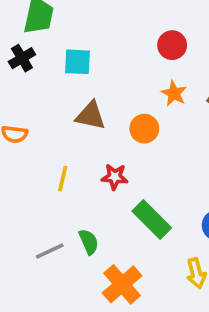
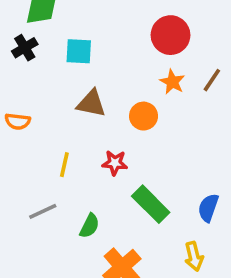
red circle: (172, 45) -> (170, 35), size x1.4
green semicircle: (89, 242) -> (90, 226), turned 50
gray line: (50, 251) -> (43, 211), moved

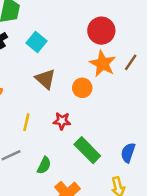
cyan square: (79, 51) -> (36, 42), turned 36
orange star: (172, 82) -> (103, 64), size x1.5
brown triangle: (91, 103) -> (45, 79), turned 30

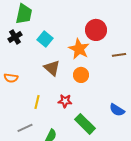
brown line: (131, 62) -> (119, 55), turned 48
orange star: (103, 64) -> (79, 49), moved
blue semicircle: (128, 153) -> (117, 110), moved, turned -77

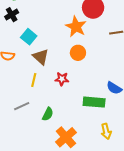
cyan square: (45, 39) -> (29, 37), moved
brown triangle: (52, 68) -> (41, 57), moved
green rectangle: (85, 124) -> (94, 102), moved, turned -40

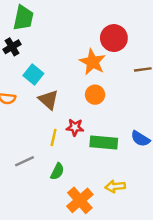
yellow line: (34, 80) -> (54, 137), moved
green rectangle: (94, 102) -> (104, 142), moved
yellow arrow: (106, 131) -> (115, 186), moved, turned 98

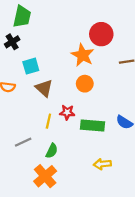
cyan square: (33, 75) -> (31, 66), turned 35
orange cross: (80, 200) -> (45, 176), moved

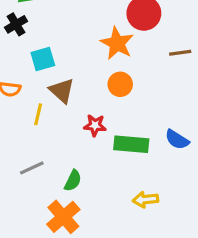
yellow line: (48, 121) -> (38, 114), moved

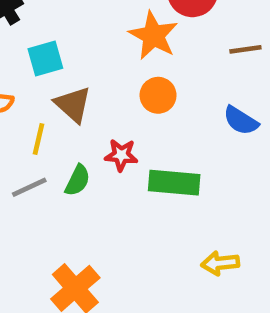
blue semicircle: (177, 140) -> (241, 121), moved
gray line: (32, 168) -> (29, 187), moved
green semicircle: (73, 181) -> (78, 180), moved
yellow arrow: (145, 200) -> (220, 263), moved

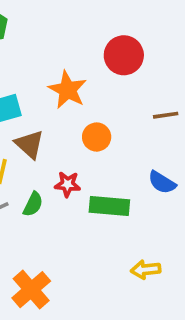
orange star: (153, 36) -> (68, 90), moved
brown line: (245, 49) -> (166, 115), moved
blue semicircle: (241, 121) -> (162, 182), moved

